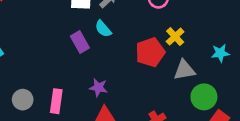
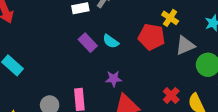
cyan semicircle: (103, 29) -> (111, 41), moved
red pentagon: (150, 52) -> (151, 37), turned -30

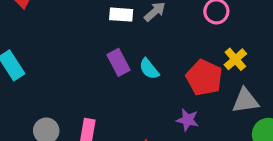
purple star: (114, 79) -> (188, 120), moved

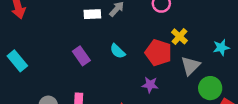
purple rectangle: (119, 62) -> (81, 56), moved
gray triangle: (245, 101) -> (190, 66), turned -30

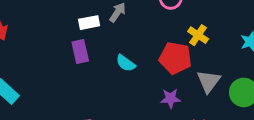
purple rectangle: (81, 56) -> (80, 52), moved, turned 30
gray triangle: (190, 66) -> (209, 81), moved

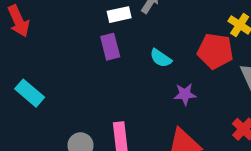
purple star: (171, 98) -> (185, 94), moved

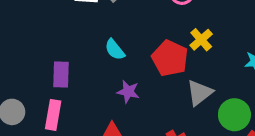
purple rectangle: (110, 47) -> (61, 75), moved

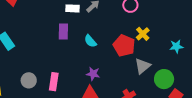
purple rectangle: (61, 75) -> (63, 31), moved
purple star: (128, 92) -> (93, 74), moved

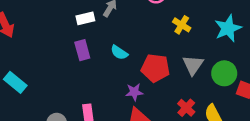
red pentagon: (124, 46) -> (155, 68), moved
cyan star: (176, 46) -> (228, 28), size x1.5

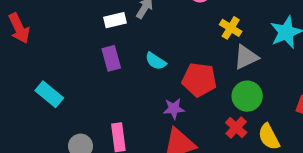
gray triangle: (193, 65) -> (246, 57), moved, turned 30
green circle: (224, 73) -> (247, 96), moved
cyan rectangle: (15, 82) -> (49, 94), moved

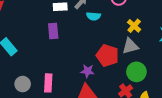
gray triangle: (246, 57) -> (130, 46), moved
cyan semicircle: (156, 61) -> (94, 16), moved, turned -40

